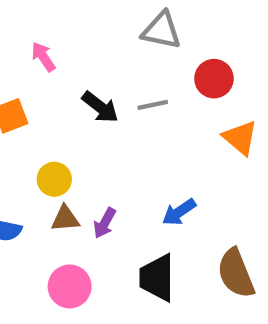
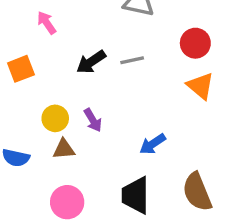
red circle: (214, 79) -> (195, 43), moved
black arrow: (100, 107) -> (91, 62), turned 108
purple arrow: (105, 223) -> (93, 120), moved, turned -60

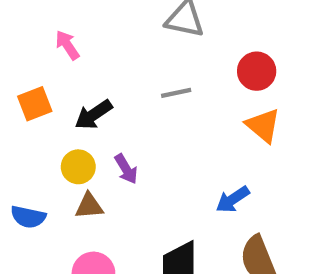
black arrow: (91, 62) -> (93, 115), moved
blue arrow: (153, 144) -> (233, 199), moved

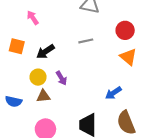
orange square: (35, 104) -> (17, 46), turned 35

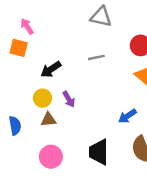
pink arrow: (33, 18) -> (27, 26), moved
orange square: (17, 46) -> (19, 48), moved
blue semicircle: (14, 101) -> (15, 126), turned -112

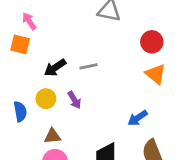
gray line: (96, 57) -> (89, 66), moved
brown triangle: (48, 120) -> (52, 136), moved
blue semicircle: (15, 126) -> (20, 112), moved

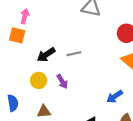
pink arrow: (29, 21) -> (25, 16), turned 48
blue semicircle: (20, 112) -> (13, 103), moved

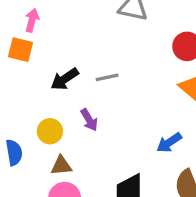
yellow circle: (39, 80) -> (50, 131), moved

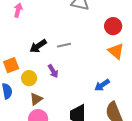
orange square: (21, 50) -> (11, 65), moved, turned -35
brown triangle: (61, 166) -> (36, 99), turned -32

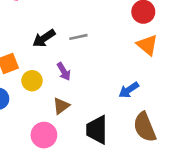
brown triangle: (36, 99) -> (61, 106), moved

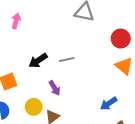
yellow circle: (32, 81) -> (34, 107), moved

